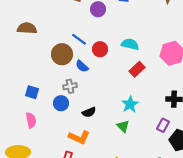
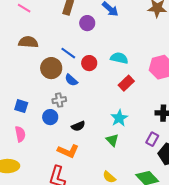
brown semicircle: (27, 28) -> (28, 42), moved

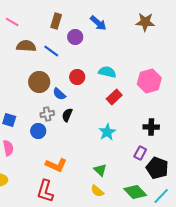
brown semicircle: (28, 42) -> (26, 46), moved
blue line: (68, 53) -> (51, 51), moved
black semicircle: (78, 126) -> (67, 115), moved, turned 136
green triangle: (112, 140) -> (100, 170), moved

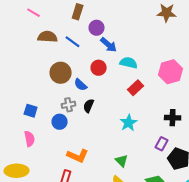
blue arrow: (98, 23) -> (109, 45), moved

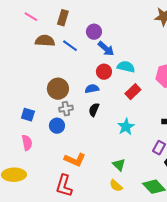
brown rectangle: (78, 12) -> (63, 18), moved
red circle: (99, 68) -> (104, 72), moved
brown circle: (61, 73) -> (58, 89), moved
blue semicircle: (81, 85) -> (92, 89), moved, turned 128
black semicircle: (89, 106) -> (94, 110), moved

